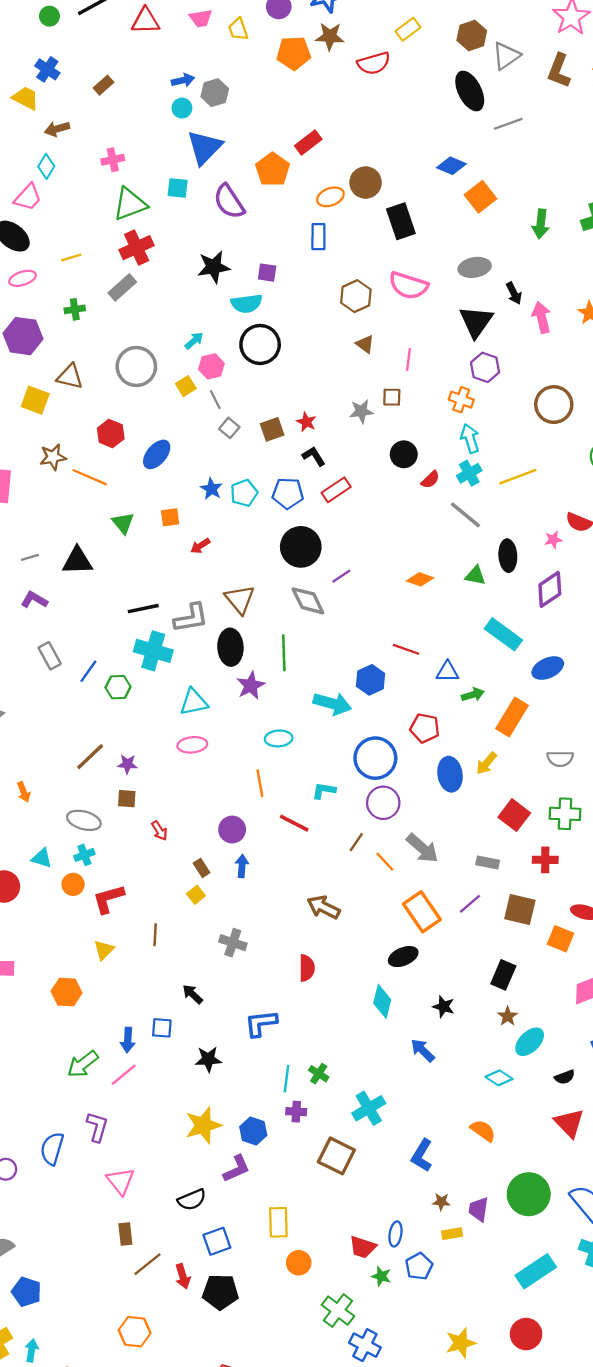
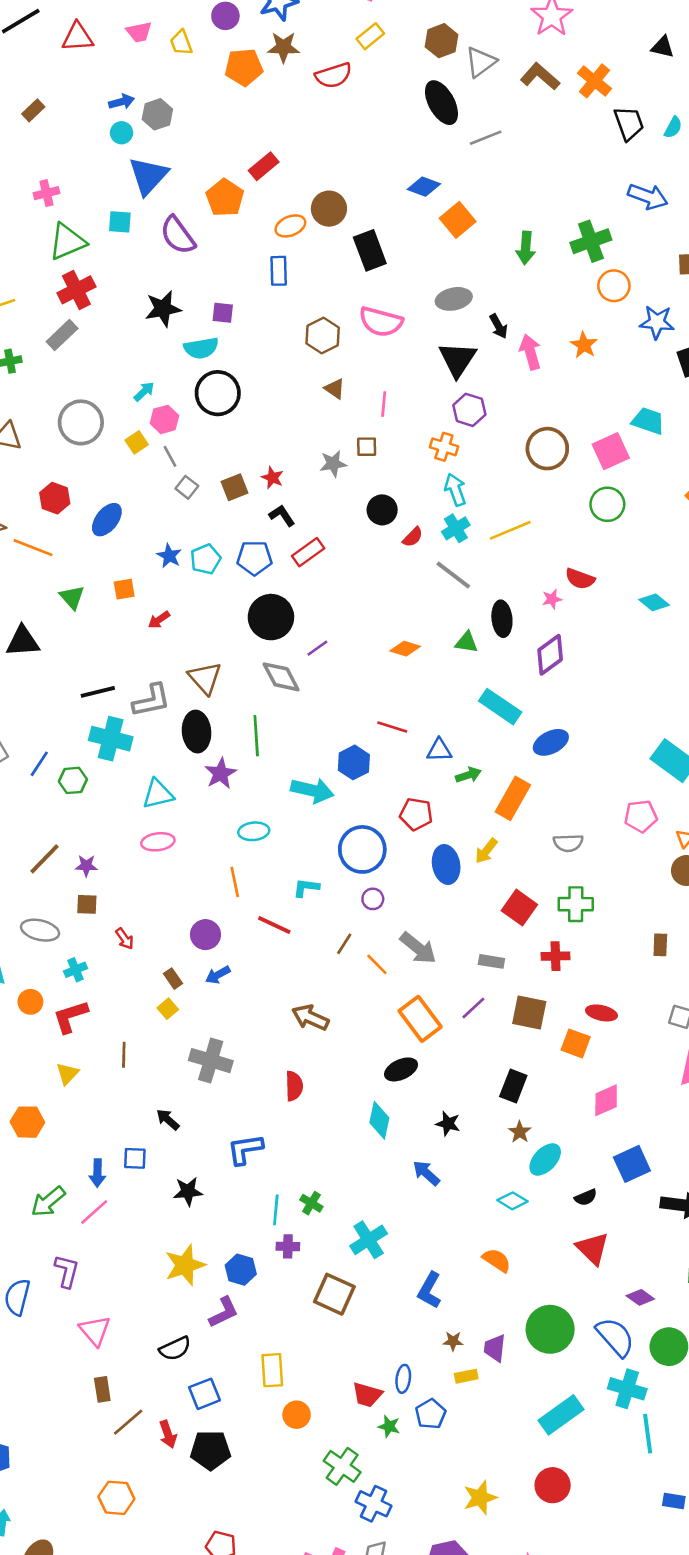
brown L-shape: (559, 71) -> (540, 76), turned 112
purple circle: (383, 803) -> (373, 899), size x0.6
cyan cross: (84, 855) -> (76, 970), moved
blue arrow: (242, 866) -> (218, 975), turned -120
gray cross: (233, 943) -> (211, 1061), size x1.4

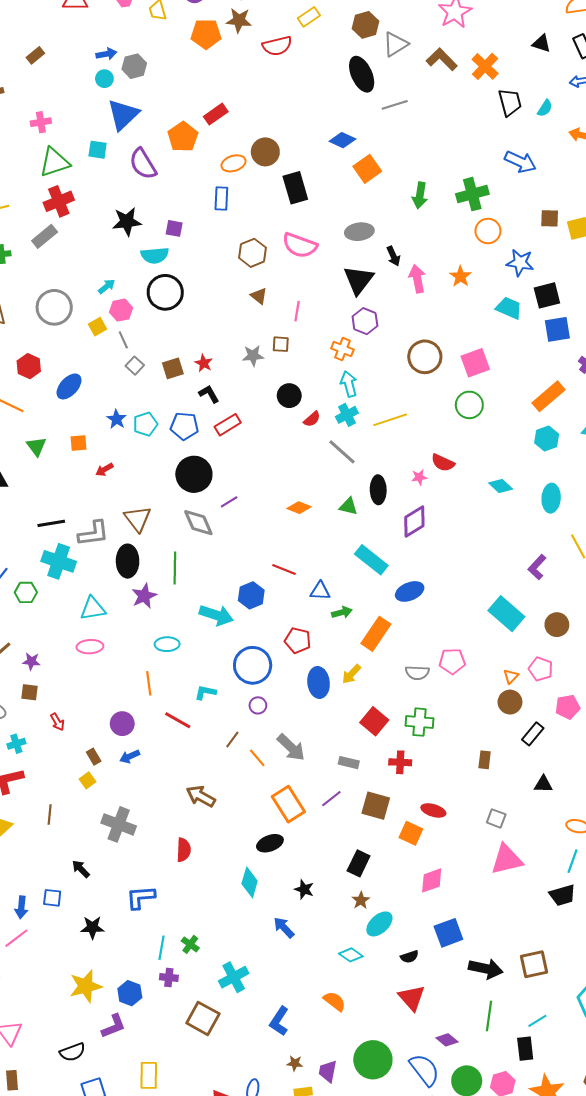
cyan trapezoid: (648, 421) -> (509, 308), moved
pink pentagon: (641, 816) -> (452, 661), moved

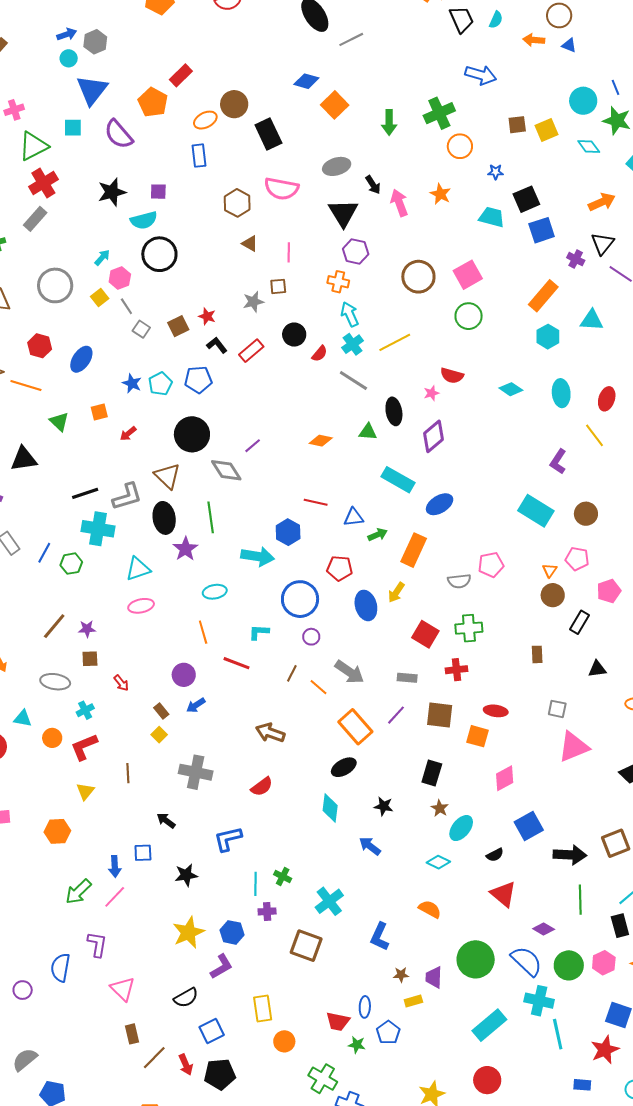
blue star: (520, 263) -> (496, 172), size x0.6
red rectangle: (228, 425) -> (251, 351), moved
black circle: (194, 474) -> (192, 434), moved
red semicircle: (184, 850) -> (262, 787), turned 60

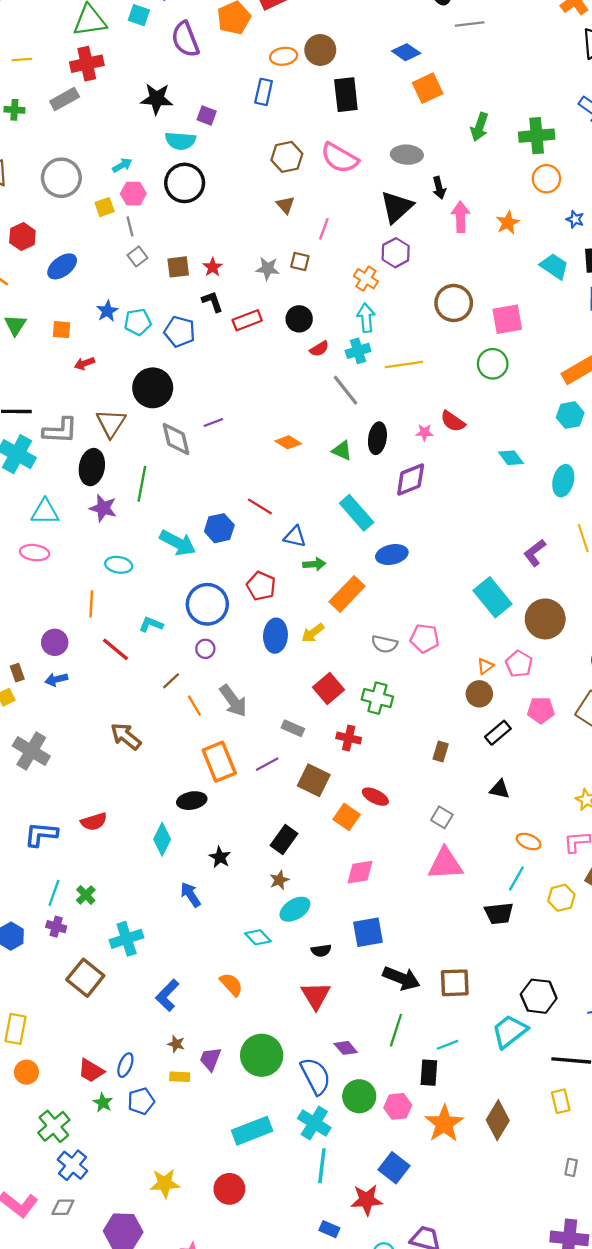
brown circle: (586, 514) -> (545, 619), size x1.5
purple star: (185, 549) -> (103, 508), turned 30
red semicircle: (262, 787) -> (94, 822), moved

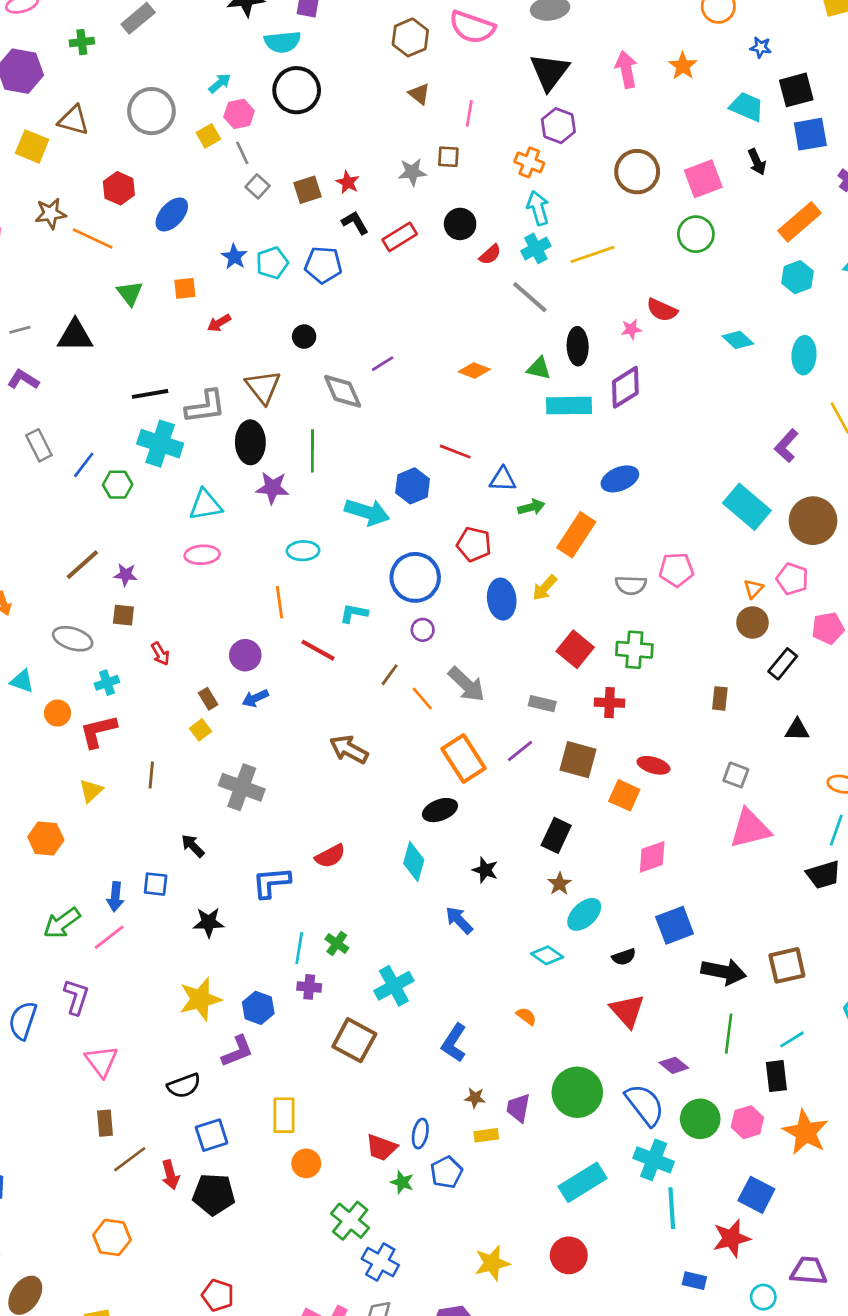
black arrow: (439, 188) -> (757, 162), moved
black circle: (153, 388) -> (304, 337), size x0.5
cyan rectangle: (357, 513) -> (569, 406), moved, turned -39
orange semicircle: (231, 984) -> (526, 1016), size x0.7

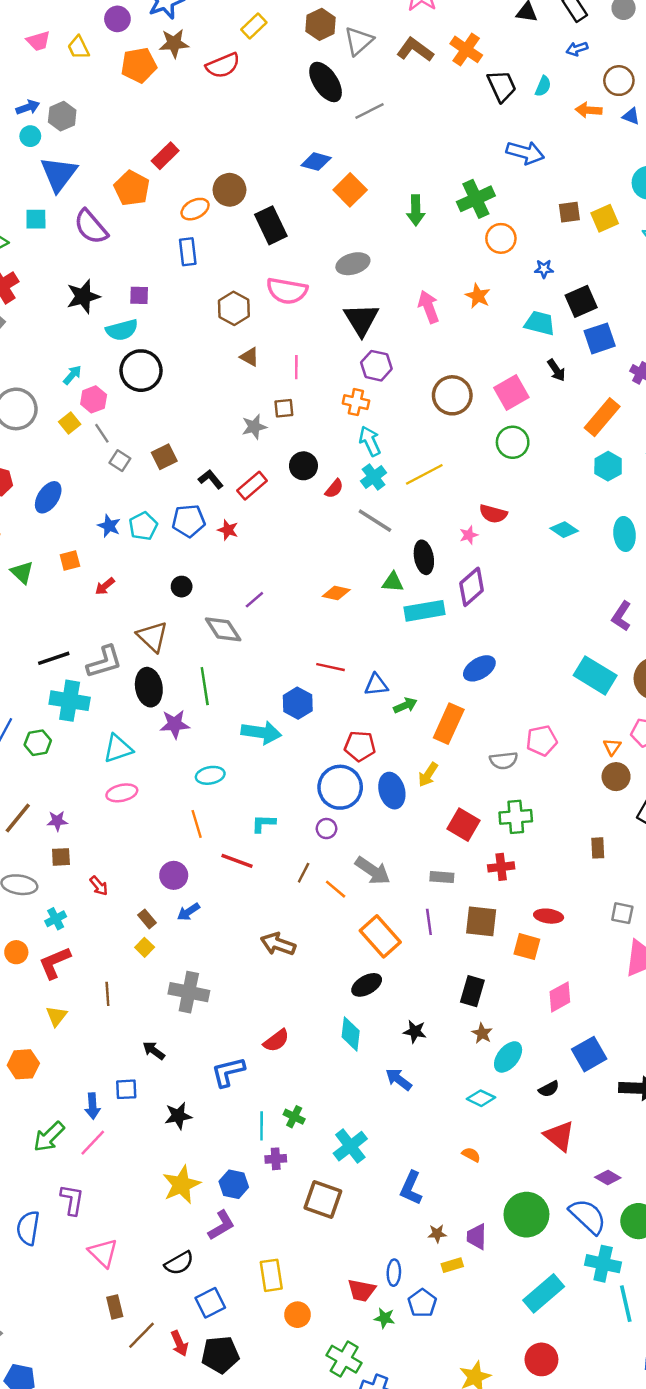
red star: (348, 182) -> (228, 530), moved
blue circle: (415, 577) -> (340, 787), moved
purple line: (520, 751) -> (429, 922), turned -50

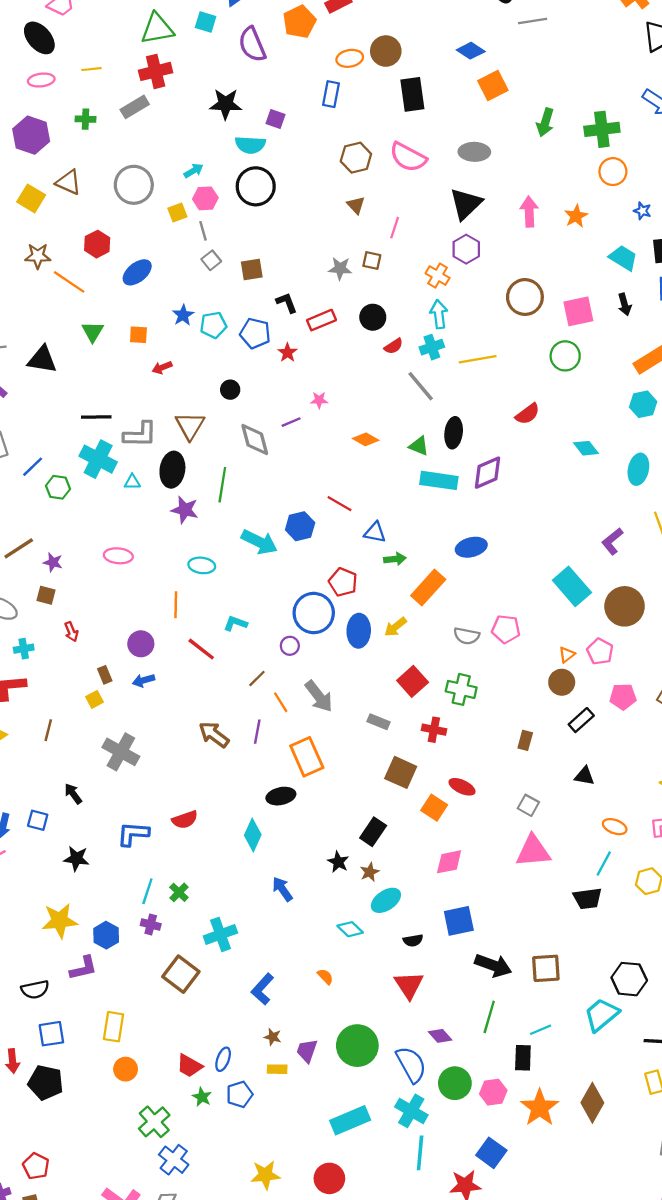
red semicircle: (493, 514) -> (528, 414), turned -70
pink star: (469, 535) -> (319, 400), moved
cyan triangle: (118, 748) -> (132, 482), moved, size x0.6
purple line: (429, 922) -> (257, 732), moved
black star: (415, 1031) -> (338, 862), moved

